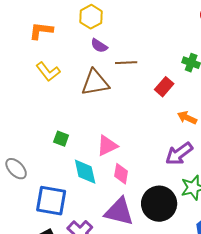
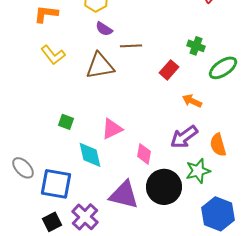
gray ellipse: (16, 169) -> (23, 168), moved
pink diamond: (121, 174) -> (144, 154), moved

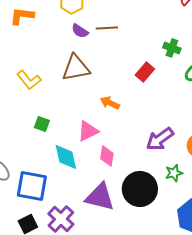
brown line: (131, 46) -> (107, 28), moved
yellow L-shape: (53, 55) -> (29, 80), moved
orange arrow: (192, 101) -> (110, 103), moved
pink diamond: (144, 154) -> (107, 156), moved
green star: (198, 171) -> (174, 173), size x0.7

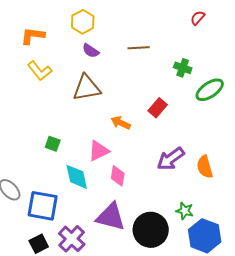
brown line: (107, 28) -> (139, 48), moved
red rectangle: (145, 72) -> (158, 108), moved
yellow L-shape: (29, 80) -> (40, 71), moved
green star: (174, 173) -> (185, 211), moved, turned 30
black circle: (140, 189) -> (151, 230), moved

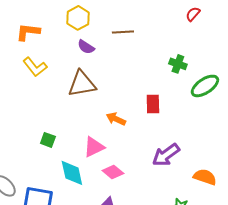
brown line: (139, 48) -> (123, 32), moved
red rectangle: (158, 108) -> (153, 104), turned -42
orange semicircle: (205, 167) -> (205, 177), moved, turned 125
pink diamond: (118, 176) -> (113, 172), turned -60

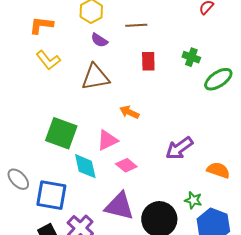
red rectangle: (153, 104) -> (148, 61), moved
green square: (48, 140) -> (61, 133), size x2.0

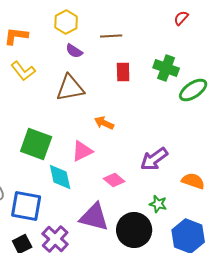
green cross: (191, 57) -> (166, 68), size x1.4
pink diamond: (126, 165) -> (114, 180), moved
green star: (193, 200) -> (158, 204), moved

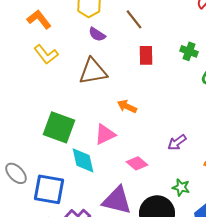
orange L-shape: (16, 36) -> (39, 19), turned 45
brown line: (111, 36) -> (134, 19), turned 55
green cross: (166, 68) -> (189, 51), size x0.7
purple arrow: (154, 159) -> (177, 142), size x0.7

